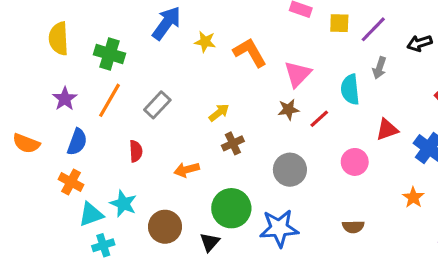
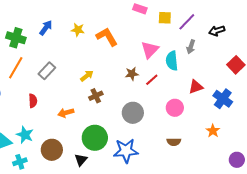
blue arrow: (167, 23) -> (46, 28), moved, size x0.7
pink triangle: (298, 74) -> (150, 50), moved
brown semicircle: (353, 227) -> (174, 142), moved
cyan cross: (103, 245) -> (20, 162), moved

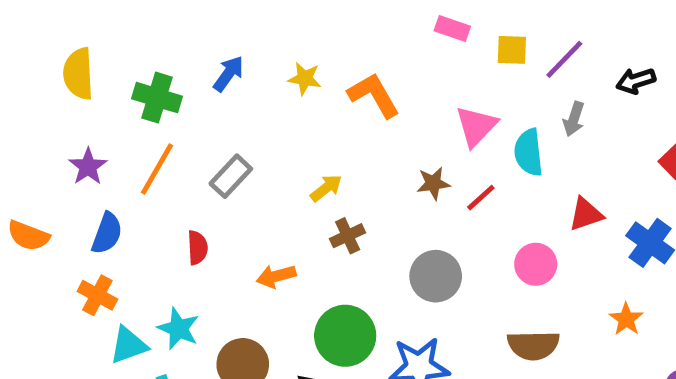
brown semicircle: (174, 142) -> (533, 345), size x1.5

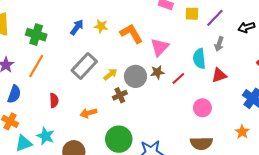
blue arrow: (228, 74) -> (77, 27), moved
pink triangle: (476, 126) -> (160, 47), moved
gray rectangle: (231, 176) -> (84, 66), moved, size x1.4
red triangle: (586, 214) -> (219, 75), moved
gray circle: (436, 276) -> (135, 76), moved

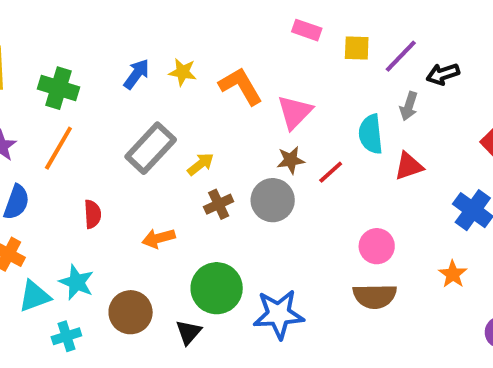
black arrow: (246, 27) -> (443, 74), moved
gray circle: (135, 76) -> (273, 200), moved
pink circle: (202, 108) -> (377, 246), moved

